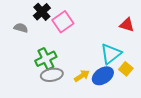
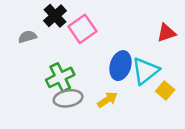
red triangle: (127, 25) -> (166, 33), turned -35
gray semicircle: (21, 28) -> (27, 37), turned -32
blue ellipse: (103, 76) -> (120, 66), moved, turned -40

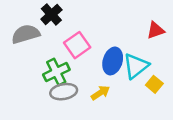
pink square: (82, 29) -> (77, 45), moved
gray semicircle: (27, 37) -> (26, 34), size x1.6

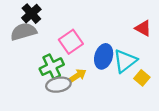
black cross: (51, 14) -> (31, 14), moved
red triangle: (156, 30) -> (143, 28), turned 48
yellow arrow: (100, 93) -> (78, 76), moved

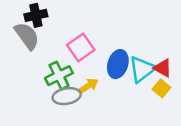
black cross: (31, 14) -> (36, 15), turned 30
red triangle: (143, 28) -> (163, 68), moved
gray semicircle: (23, 32) -> (27, 36), turned 70

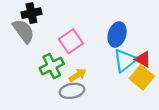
blue ellipse: (118, 64) -> (117, 34), moved
yellow square: (161, 88) -> (142, 77), size x1.5
gray ellipse: (67, 96) -> (72, 91), moved

